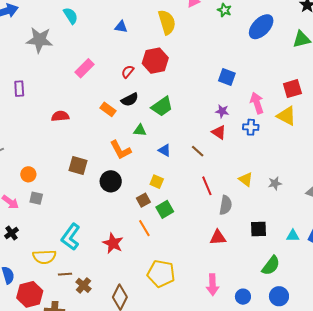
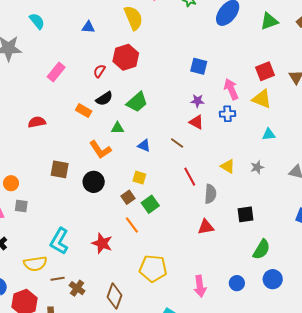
cyan triangle: (293, 236) -> (269, 134), moved
pink arrow: (213, 285) -> (200, 286), moved

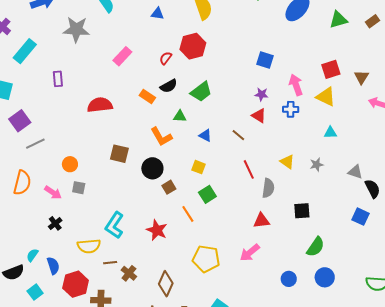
red semicircle: (37, 122) -> (100, 105), size x1.4
brown square: (128, 197) -> (169, 187), moved
pink arrow: (200, 286) -> (250, 253), moved, turned 55

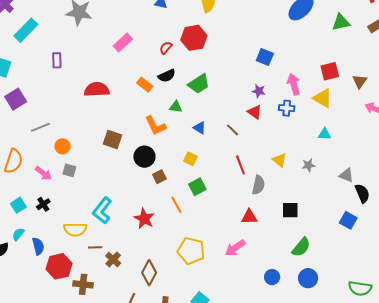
gray line: (35, 144) -> (41, 127), moved
cyan square: (35, 292) -> (18, 205), moved

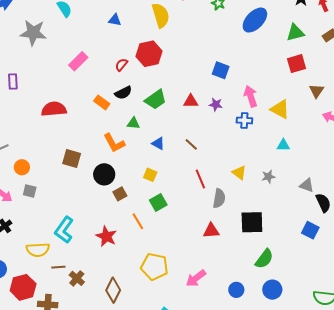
red square: (330, 71) -> (296, 64), moved
red triangle: (255, 112) -> (191, 101), moved, turned -35
black square: (290, 210) -> (252, 222), size x1.4
pink arrow: (235, 248) -> (196, 278), moved

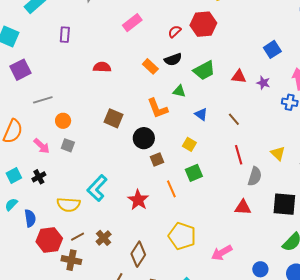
blue square: (221, 70) -> (272, 49), turned 30
red semicircle: (54, 109) -> (102, 67), size x0.7
brown line: (58, 267) -> (78, 237), moved, turned -32

